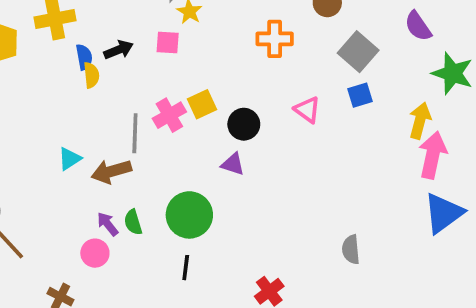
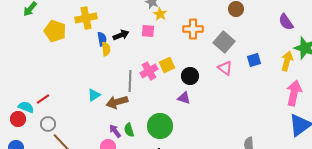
orange cross: (275, 39) -> (193, 29), moved
gray square: (358, 52) -> (224, 42), moved
yellow arrow: (420, 121) -> (287, 61), moved

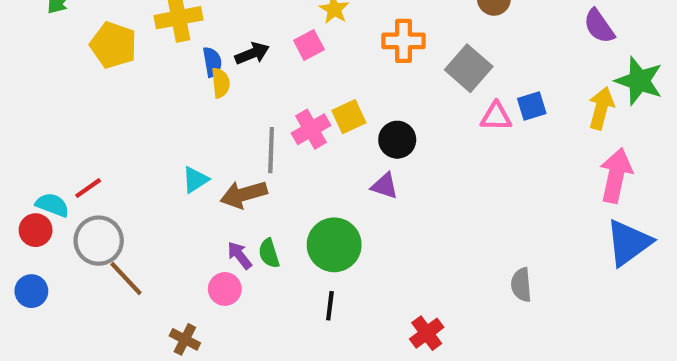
pink square: (148, 31) -> (309, 45), turned -32
pink triangle: (225, 68) -> (496, 117), moved, turned -35
gray circle: (48, 124) -> (99, 241), size x1.5

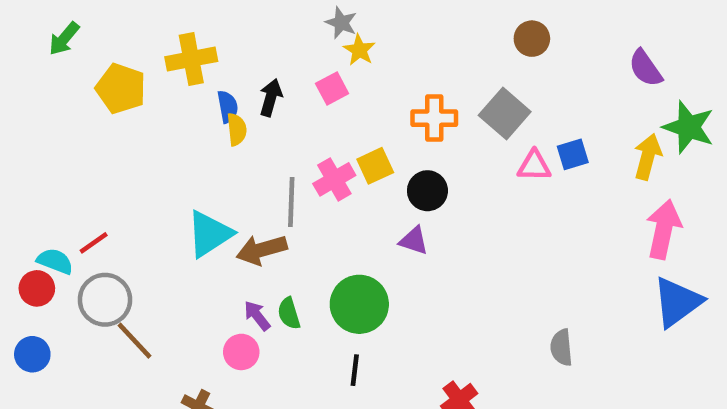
orange cross: (404, 41) -> (434, 118), moved
black arrow: (252, 53) -> (271, 98), turned -52
cyan triangle: (195, 180) -> (209, 234), size x1.6

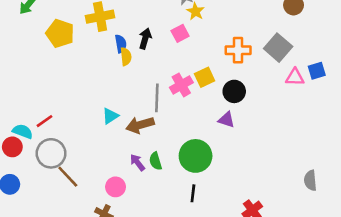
cyan triangle: (209, 234) -> (110, 116), size x0.6
pink circle: (241, 352) -> (116, 187), moved

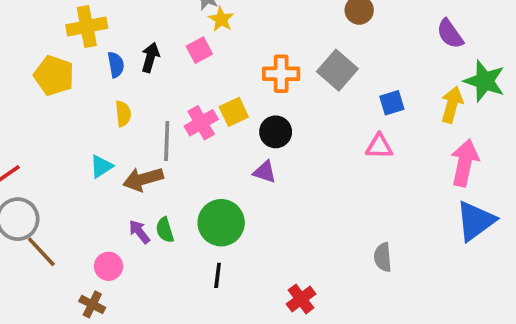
yellow pentagon: (60, 33) -> (54, 76), moved
yellow semicircle: (126, 57) -> (123, 114), moved
pink triangle: (295, 77) -> (379, 146), moved

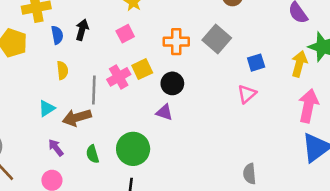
pink square: (199, 50) -> (125, 34), moved
pink triangle: (379, 146) -> (247, 94), turned -42
purple arrow: (139, 232) -> (56, 148), moved

